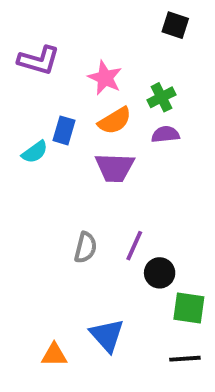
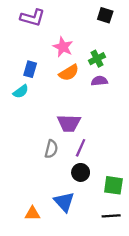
purple L-shape: (39, 60) -> (32, 18), moved
blue rectangle: (64, 130) -> (30, 69), moved
purple trapezoid: (115, 168) -> (69, 123), moved
black circle: (160, 273) -> (81, 172), moved

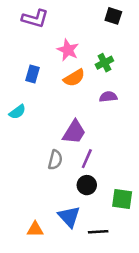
purple semicircle: (99, 81) -> (108, 97), moved
cyan semicircle: (21, 91) -> (17, 112), moved
purple trapezoid: (69, 123) -> (74, 132), turned -60
black line: (111, 216) -> (98, 232), moved

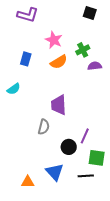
purple semicircle: (108, 97) -> (95, 66), moved
purple trapezoid: (74, 132) -> (59, 105), turned 145
purple line: (87, 159) -> (85, 136), moved
black line: (98, 232) -> (86, 176), moved

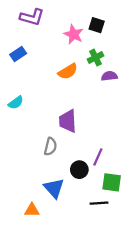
black square: (90, 13) -> (97, 25), moved
pink star: (54, 40) -> (74, 34), moved
blue rectangle: (26, 59) -> (18, 54), moved, turned 40
blue triangle: (55, 172) -> (54, 188), moved

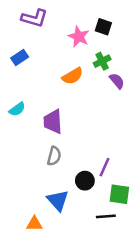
purple semicircle: (109, 76) -> (117, 81), turned 56
purple trapezoid: (68, 121) -> (53, 122), moved

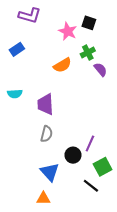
cyan semicircle: (17, 109) -> (15, 94), turned 32
green square: (119, 194) -> (103, 167), turned -36
black line: (106, 216) -> (91, 186), turned 42
orange triangle: (34, 224) -> (43, 198), moved

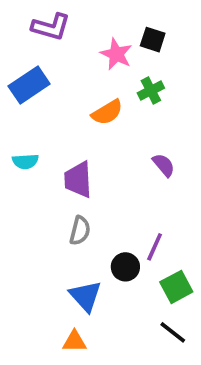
blue rectangle: (17, 49) -> (29, 85), size x1.5
purple semicircle: (100, 69) -> (164, 165), moved
black line: (91, 186) -> (173, 332), moved

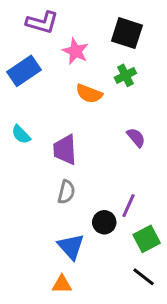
black square: (153, 40) -> (127, 33), size x1.5
pink star: (116, 54) -> (75, 51), moved
orange semicircle: (107, 112) -> (89, 94), turned 52
cyan semicircle: (25, 161) -> (21, 134), turned 50

